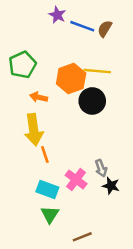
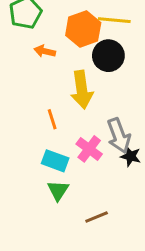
yellow arrow: (34, 130) -> (82, 90), moved
gray arrow: (101, 168) -> (119, 136), size x1.6

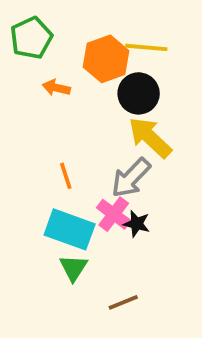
yellow arrow: (82, 90) -> (150, 138), moved, turned 141
gray arrow: (119, 136) -> (131, 178), moved, turned 64
black star: (131, 156) -> (137, 224), moved
cyan rectangle: (55, 161) -> (70, 229), size x1.4

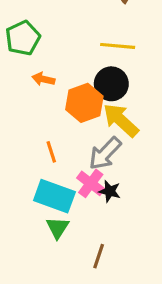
orange hexagon: (106, 59) -> (84, 103), moved
brown line: (123, 302) -> (99, 256), turned -50

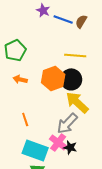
orange arrow: (43, 79) -> (20, 79), moved
orange hexagon: (84, 103) -> (53, 78), moved
orange line: (51, 152) -> (25, 119), moved

